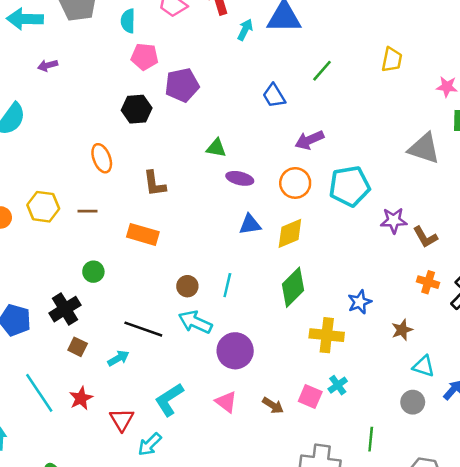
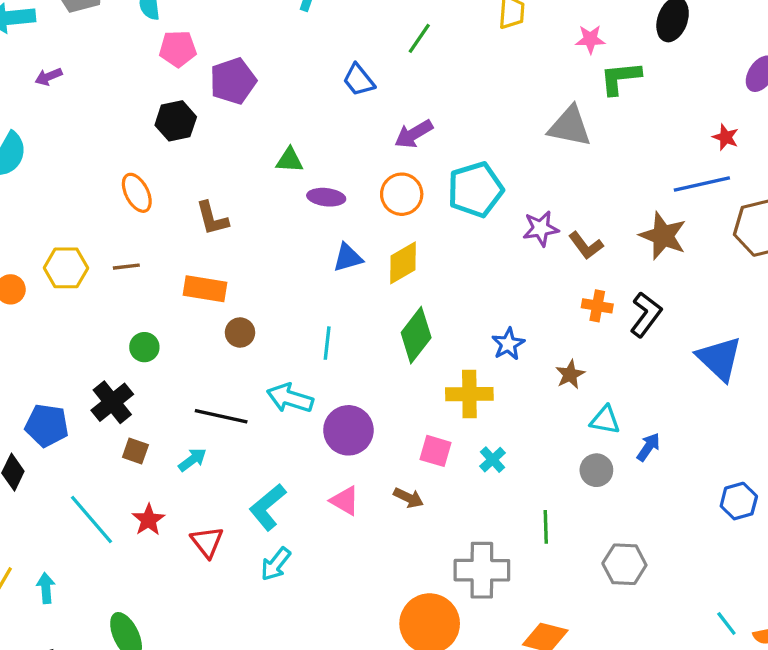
brown circle: (187, 286) -> (240, 333), moved
pink square: (310, 396) -> (436, 451), moved
cyan arrow: (150, 444) -> (276, 564), moved

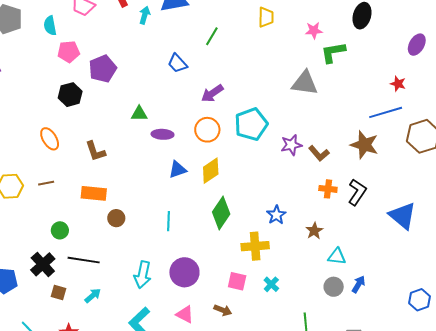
cyan arrow: (290, 398) -> (143, 275), moved, turned -92
black line: (221, 416) -> (84, 260), moved
blue arrow: (649, 447) -> (358, 284), moved

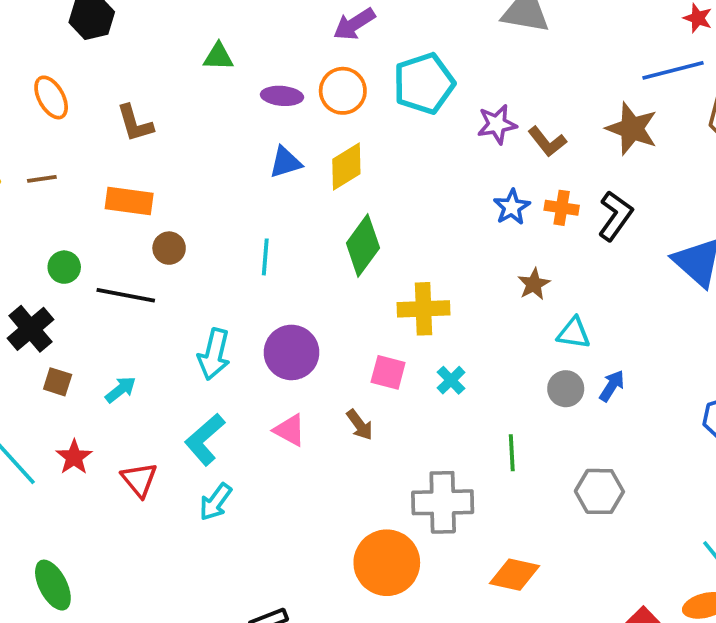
purple ellipse: (163, 134) -> (282, 96), moved
blue star: (276, 215) -> (512, 207), moved
black line: (84, 260) -> (126, 295), moved
brown arrow: (223, 310) -> (360, 425), turned 30

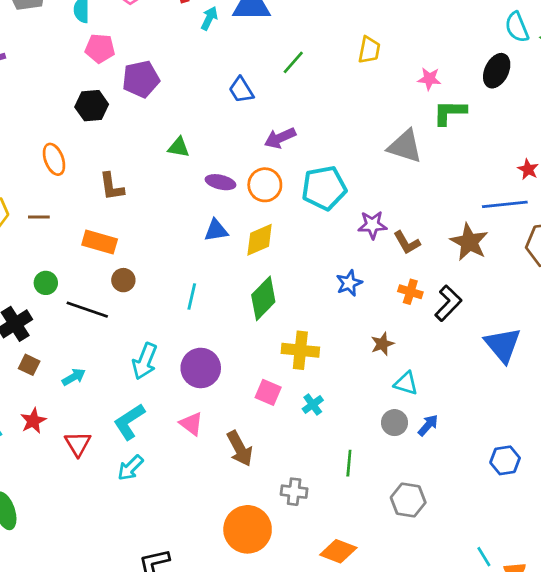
blue star: (512, 207) -> (349, 283), moved
brown arrow: (360, 425) -> (240, 449), moved, size x1.5
gray cross: (443, 502) -> (294, 492), size x0.6

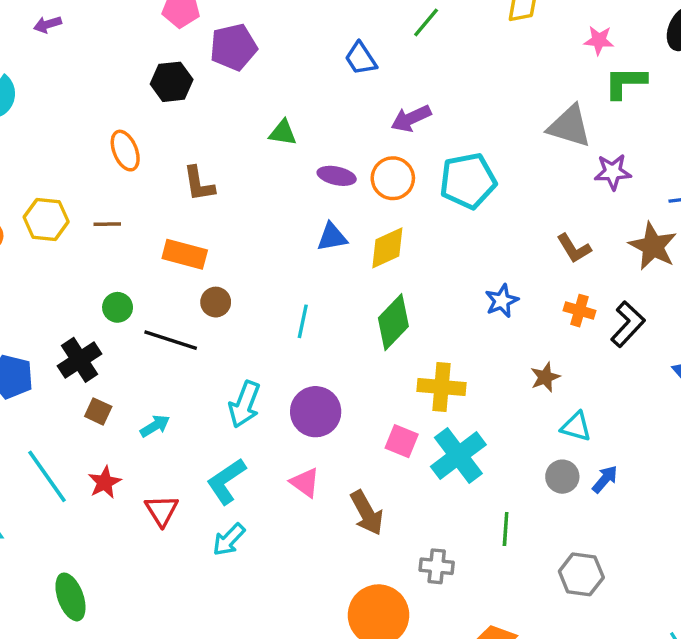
purple star: (372, 225) -> (613, 172), moved
cyan cross: (313, 405) -> (458, 456), size x2.0

